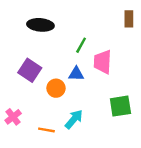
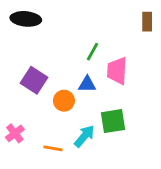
black ellipse: (40, 25) -> (26, 19), moved
green square: (120, 106) -> (113, 121), moved

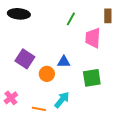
green line: (93, 52) -> (71, 19), moved
pink trapezoid: (117, 71) -> (93, 38), moved
green square: (113, 121) -> (92, 78), moved

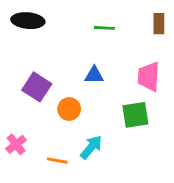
green line: (71, 19) -> (104, 28), turned 64
pink trapezoid: (93, 38) -> (149, 77), moved
blue triangle: (64, 62) -> (94, 75), moved

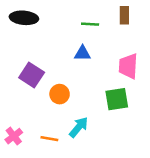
brown rectangle: (159, 24) -> (124, 15), moved
blue triangle: (94, 75) -> (82, 53), moved
pink cross: (16, 144) -> (14, 136), moved

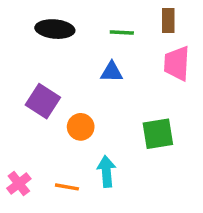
black ellipse: (24, 18) -> (55, 29), moved
pink trapezoid: (128, 66) -> (177, 63), moved
cyan arrow: (79, 127) -> (106, 172), turned -45

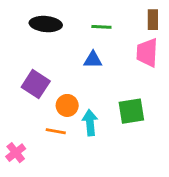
brown rectangle: (168, 20) -> (153, 20), moved
cyan arrow: (106, 172) -> (90, 123), moved
orange line: (67, 187) -> (56, 131), moved

